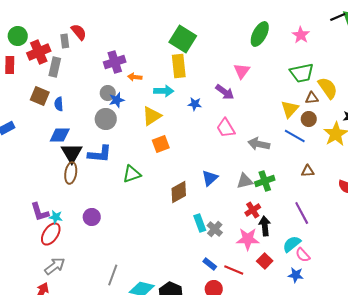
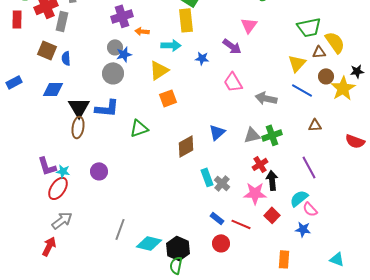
brown circle: (309, 119) -> (326, 76), moved
blue diamond: (60, 135) -> (53, 89), moved

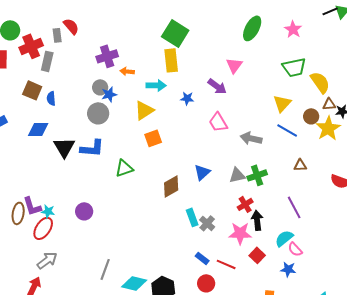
brown triangle: (319, 52) -> (329, 104), moved
brown ellipse: (78, 127) -> (18, 213), moved

